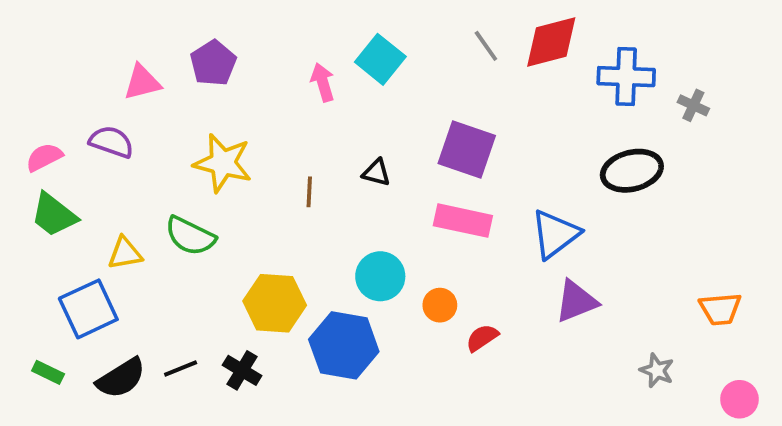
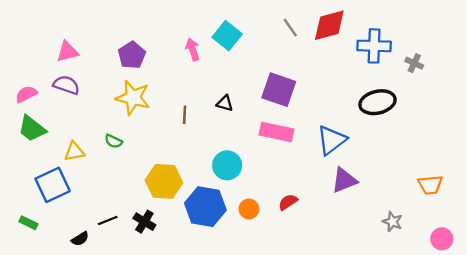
purple pentagon: (213, 63) -> (132, 55), moved
pink triangle: (142, 82) -> (68, 52), moved
green semicircle: (190, 236) -> (113, 141), size x0.6
orange circle: (440, 305) -> (249, 209), moved
black semicircle: (121, 378) -> (80, 239), moved, size x0.6

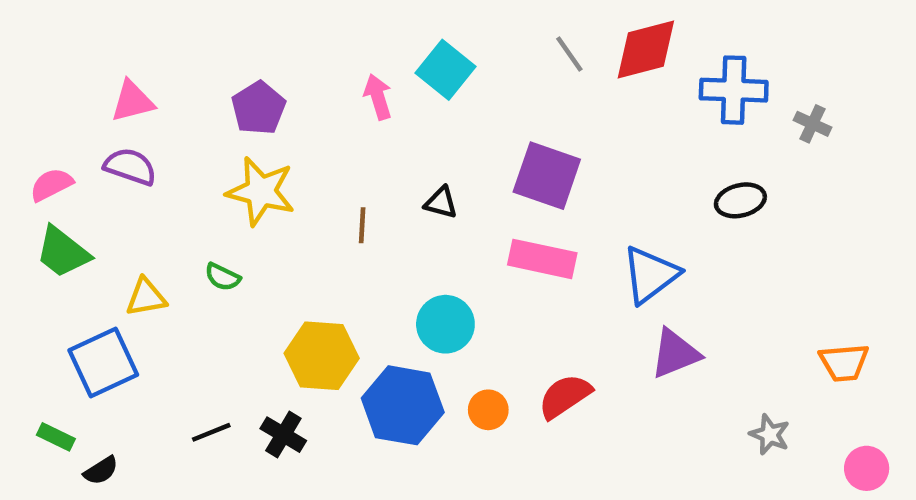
black ellipse: (378, 102) -> (740, 200), size x0.7
red semicircle: (288, 202) -> (565, 396), size x1.4
black semicircle: (80, 239) -> (101, 471), moved

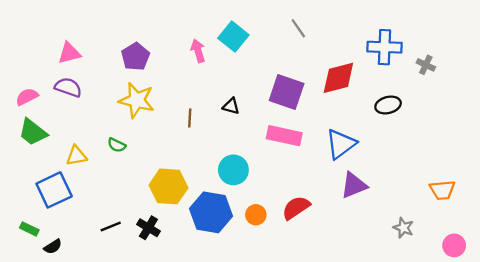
red diamond: (646, 49) -> (338, 78), moved

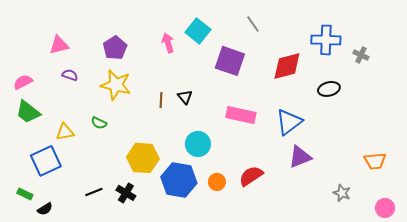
purple semicircle: (68, 87) -> (70, 75), moved, size x0.7
purple square: (287, 92) -> (230, 61), moved
black triangle: (231, 106) -> (185, 97), moved, turned 35

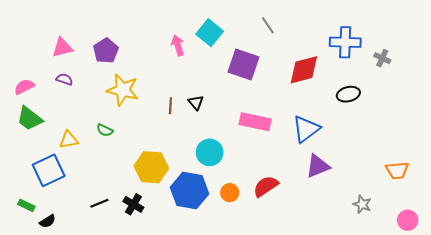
purple pentagon: (115, 48) -> (106, 51), moved
purple semicircle: (70, 75) -> (64, 79), moved

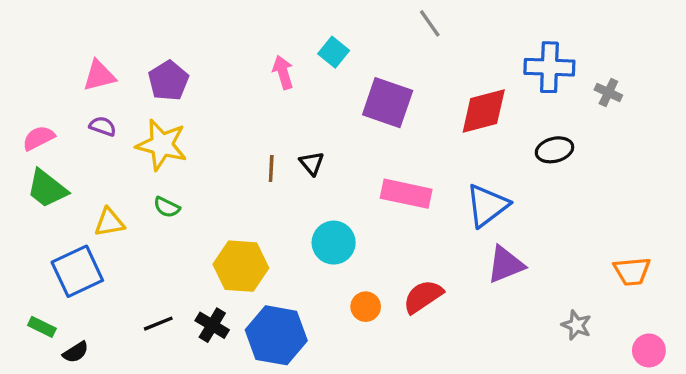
gray line: (268, 25) -> (430, 23), moved
cyan square: (210, 33) -> (334, 52), size x0.7
yellow star: (123, 90) -> (162, 145), moved
blue hexagon: (189, 191) -> (276, 335), moved

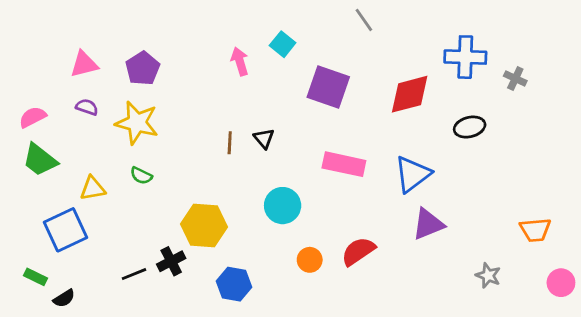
black cross: (212, 325) -> (171, 261), moved, turned 32
blue hexagon: (276, 335) -> (234, 284), size x0.7
pink circle: (649, 350) -> (561, 283), moved

